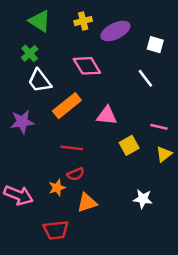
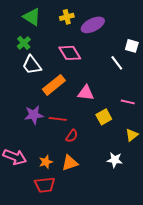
white square: (155, 45) -> (132, 46), moved
purple star: (22, 122) -> (34, 115), moved
yellow triangle: (164, 154) -> (132, 135), moved
red semicircle: (76, 174) -> (72, 136), moved, turned -32
orange star: (57, 188) -> (46, 162), moved

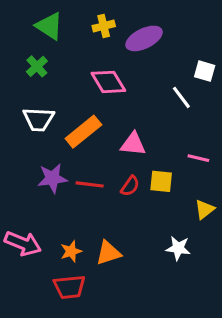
white trapezoid: (32, 65) -> (38, 119), moved, turned -50
yellow square: (104, 117) -> (161, 181), turned 35
red semicircle: (72, 136) -> (130, 186), moved

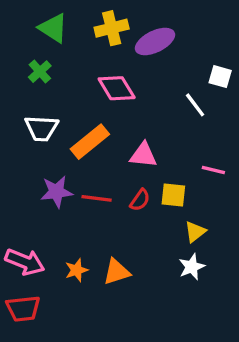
yellow cross: (104, 26) -> (112, 28), size x1.4
yellow triangle: (205, 209) -> (195, 232), moved
white star: (178, 248) -> (192, 267), turned -30
red trapezoid: (69, 287) -> (23, 309), moved

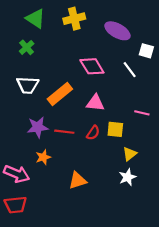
purple ellipse: (155, 41) -> (117, 31), moved, turned 55
pink diamond: (117, 88) -> (92, 66), moved
orange star: (77, 270) -> (43, 157), moved

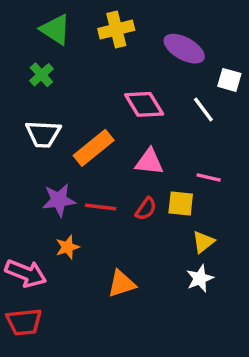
pink line: (142, 113) -> (209, 177), moved

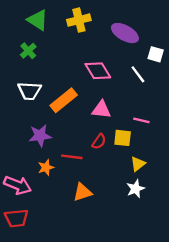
red line: (101, 207) -> (72, 157), moved

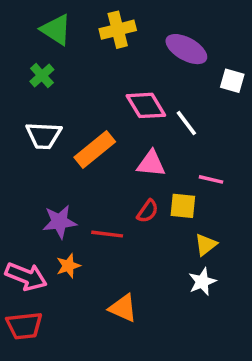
white line: (138, 74) -> (186, 123), moved
purple star: (40, 136) -> (60, 222), moved
orange star: (46, 167) -> (68, 266), moved
orange triangle: (82, 192) -> (123, 308), moved, turned 42

